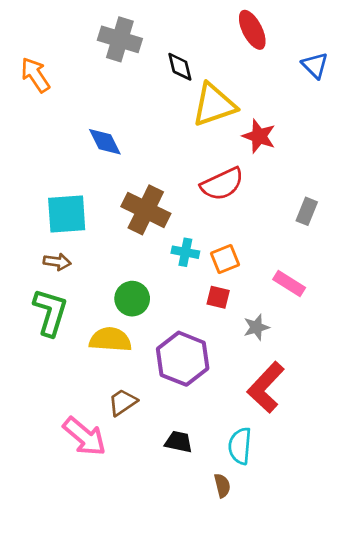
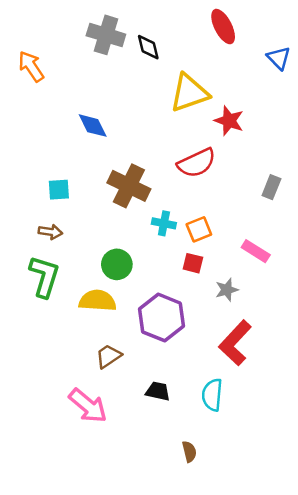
black diamond: (180, 67) -> (148, 47), moved
cyan square: (67, 214) -> (59, 190), size x0.6
pink arrow: (84, 436) -> (88, 406), moved
brown semicircle: (222, 486) -> (189, 452), moved

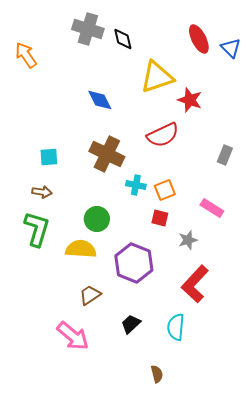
red ellipse: (223, 27) -> (199, 39), moved
blue diamond: (93, 126) -> (100, 100), moved
black trapezoid: (158, 391) -> (131, 324), turned -55

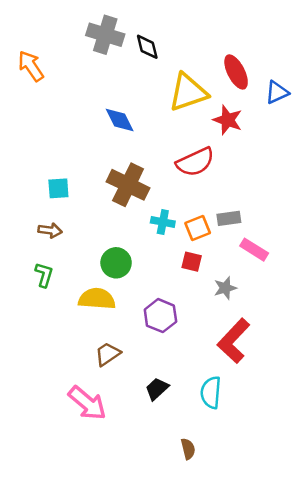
red ellipse: (199, 39) -> (236, 72), moved
blue triangle: (231, 48) -> (277, 92), moved, turned 50
gray rectangle: (225, 155) -> (229, 218), moved, turned 60
green L-shape: (37, 229) -> (44, 275), size x0.6
purple hexagon: (134, 263) -> (160, 316), size x0.7

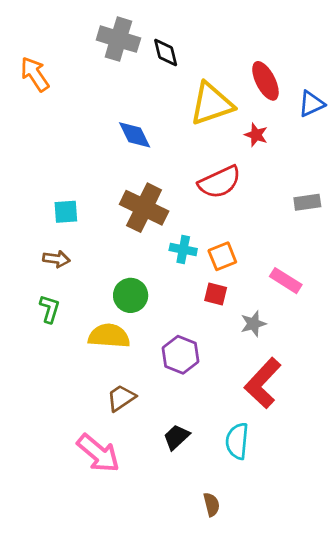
red star: (228, 120) -> (256, 135), size x0.7
gray rectangle: (229, 218) -> (307, 202), moved

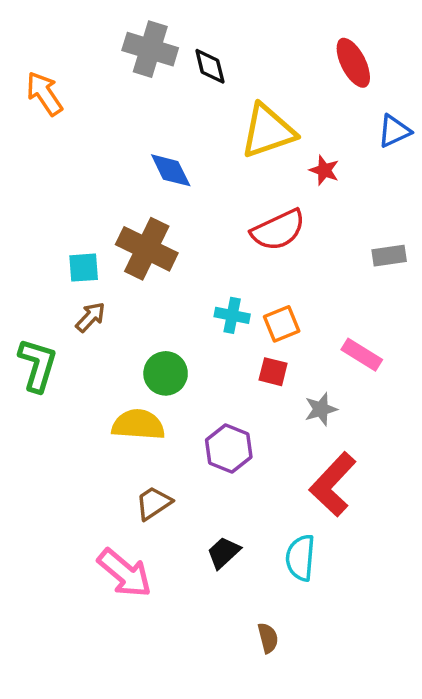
red ellipse: (265, 81) -> (353, 63), moved
brown cross: (144, 208) -> (147, 249), moved
brown arrow: (56, 259) -> (90, 317), moved, turned -55
green L-shape: (50, 309) -> (38, 365), moved, size x1.5

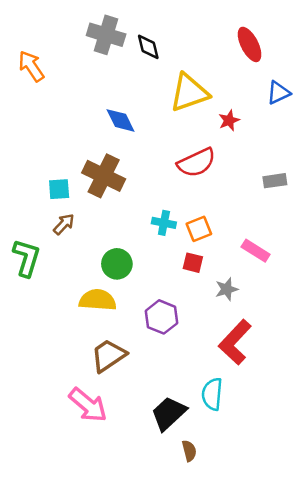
red star: (324, 170) -> (229, 120), turned 30
brown trapezoid: (154, 503) -> (108, 356), size x1.4
black trapezoid: (224, 553) -> (169, 413), moved, size x1.5

